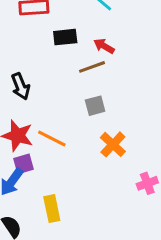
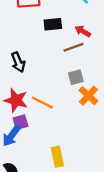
orange cross: (113, 144) -> (88, 96), moved
yellow rectangle: (52, 209) -> (57, 157), moved

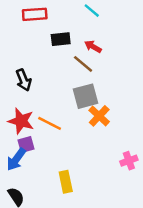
brown line: (73, 47) -> (83, 64), turned 60
gray square: (76, 77) -> (86, 96), size x1.5

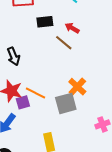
gray square: (86, 96) -> (66, 103), moved
purple square: (26, 144) -> (23, 102), moved

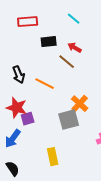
orange line: (35, 93) -> (45, 84), moved

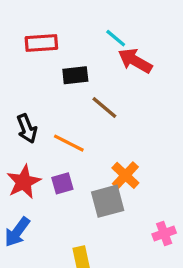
red arrow: (75, 48) -> (135, 61), moved, size x1.5
red star: (17, 108) -> (24, 182), turned 30
purple square: (28, 119) -> (62, 183), moved

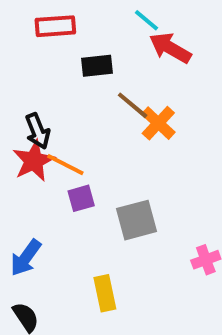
orange line: (69, 143) -> (65, 165), moved
orange cross: (125, 175) -> (158, 123), moved
red star: (24, 182) -> (34, 161), moved

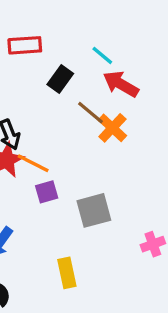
cyan line: (146, 20) -> (102, 55), moved
red arrow: (170, 48) -> (121, 84), moved
black rectangle: (97, 66) -> (60, 79), turned -48

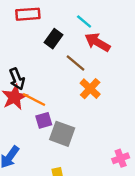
orange cross: (112, 128) -> (90, 89), moved
gray square: (94, 210) -> (62, 134), moved, turned 35

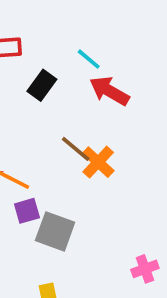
brown line: (75, 63) -> (76, 149), moved

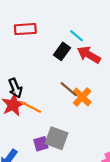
black rectangle: (42, 85) -> (62, 51), moved
purple square: (27, 211) -> (41, 144), moved

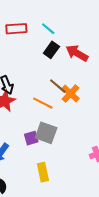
cyan line: (77, 36) -> (48, 29), moved
orange line: (31, 107) -> (43, 103), moved

